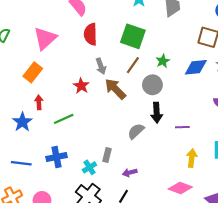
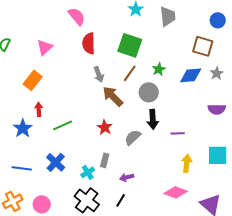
pink triangle: (45, 38) -> (45, 47), size x0.7
red star: (81, 86) -> (105, 127), moved
blue cross: (56, 157) -> (56, 162), turned -36

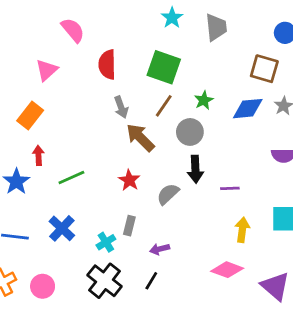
pink semicircle: (77, 16) -> (73, 30), moved

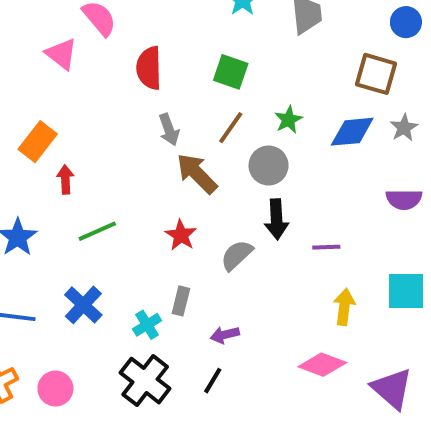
green square: (164, 67) -> (231, 72), size x0.7
pink triangle: (47, 70) -> (61, 54), moved, turned -40
red arrow: (38, 155) -> (65, 179), moved

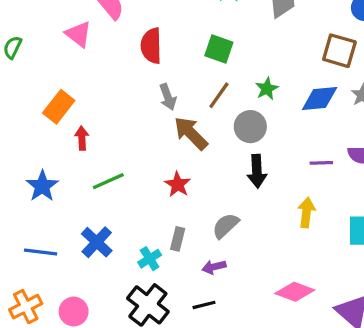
purple line: (326, 247) -> (321, 163), moved
gray semicircle: (237, 255) -> (226, 226), moved
yellow arrow: (344, 307) -> (306, 212), moved
black line: (213, 381) -> (204, 305), turned 45

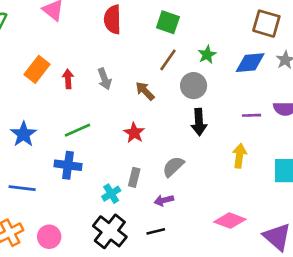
gray arrow: (168, 97) -> (104, 79), moved
brown arrow: (191, 133) -> (145, 91), size x0.7
red arrow: (82, 138) -> (68, 79), moved
blue cross: (97, 242) -> (68, 165), moved, turned -35

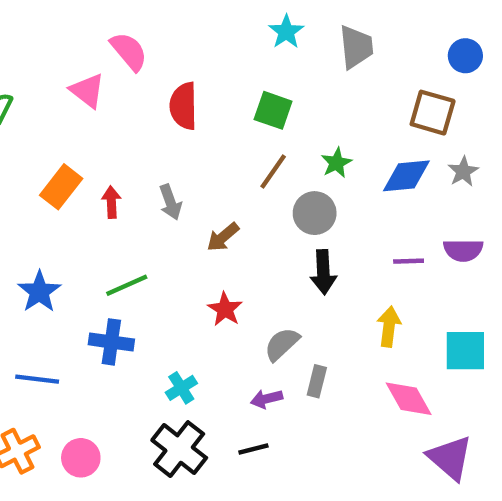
brown arrow: (145, 91) -> (223, 237), moved, turned -85
red star: (134, 133) -> (225, 309), moved
gray rectangle: (134, 177) -> (317, 381), moved
pink diamond: (230, 221) -> (409, 399), moved, turned 40

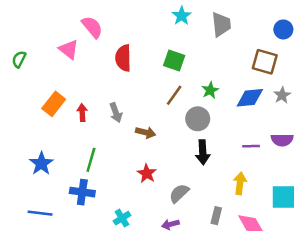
brown arrow: (223, 237) -> (146, 132), turned -126
green line: (127, 285) -> (91, 160), turned -50
gray rectangle: (317, 381) -> (216, 216), moved

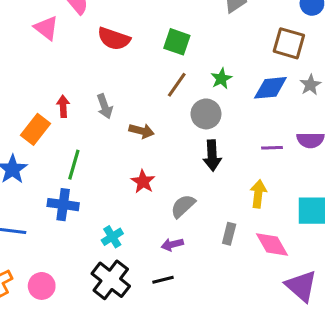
red semicircle: (123, 58) -> (114, 39), turned -70
orange rectangle: (54, 104) -> (36, 129), moved

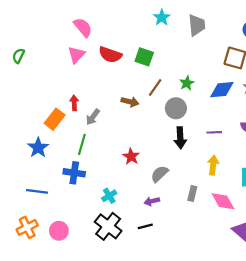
pink triangle: (46, 28) -> (76, 55), moved, turned 36
green square: (177, 42) -> (144, 57), moved
gray arrow: (105, 106) -> (93, 117), moved, turned 56
brown arrow: (141, 131) -> (130, 102), moved
purple line: (272, 148) -> (214, 132), moved

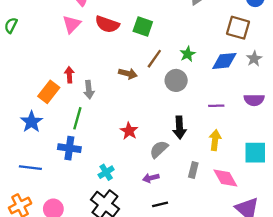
gray arrow: (93, 117) -> (89, 90), turned -42
black arrow: (180, 138) -> (180, 127), moved
black line: (145, 226) -> (160, 204), moved

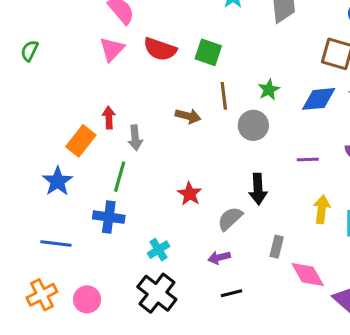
brown line: (154, 59) -> (224, 96), turned -42
yellow arrow: (215, 140) -> (322, 209), moved
pink diamond: (225, 178) -> (308, 275), moved

